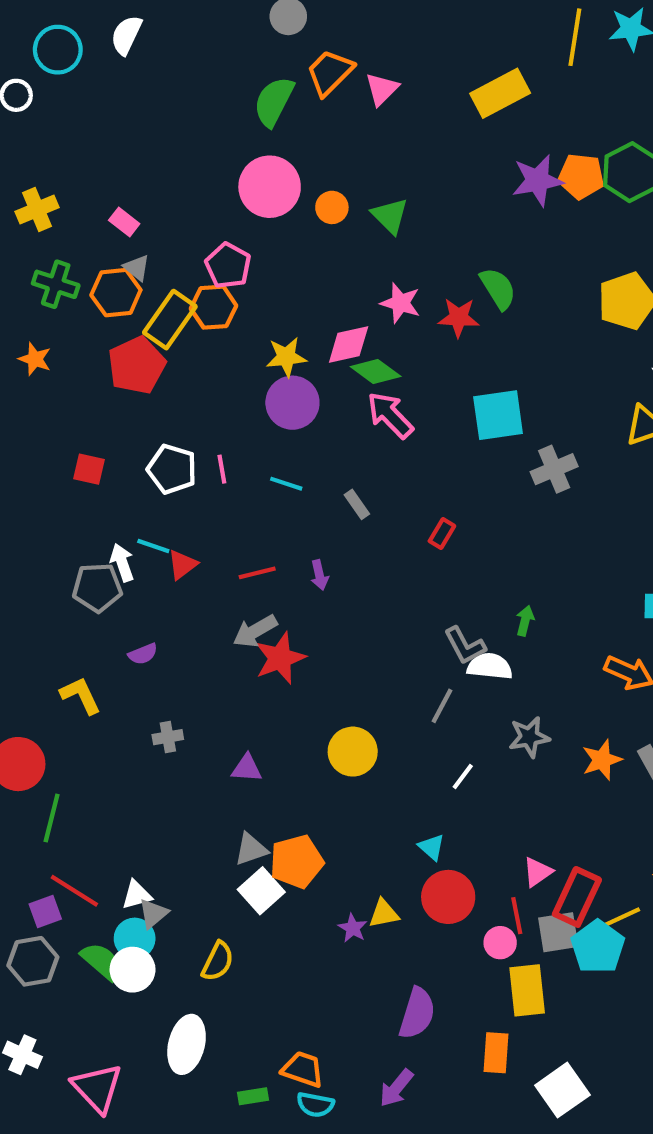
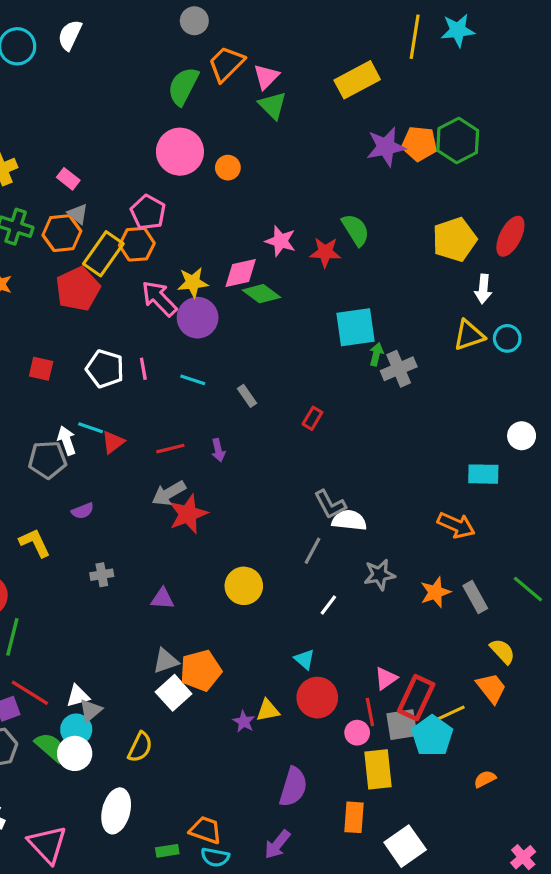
green triangle: (390, 216) -> (273, 105), moved
pink arrow: (390, 415) -> (159, 299), moved
green arrow: (525, 621) -> (376, 354), moved

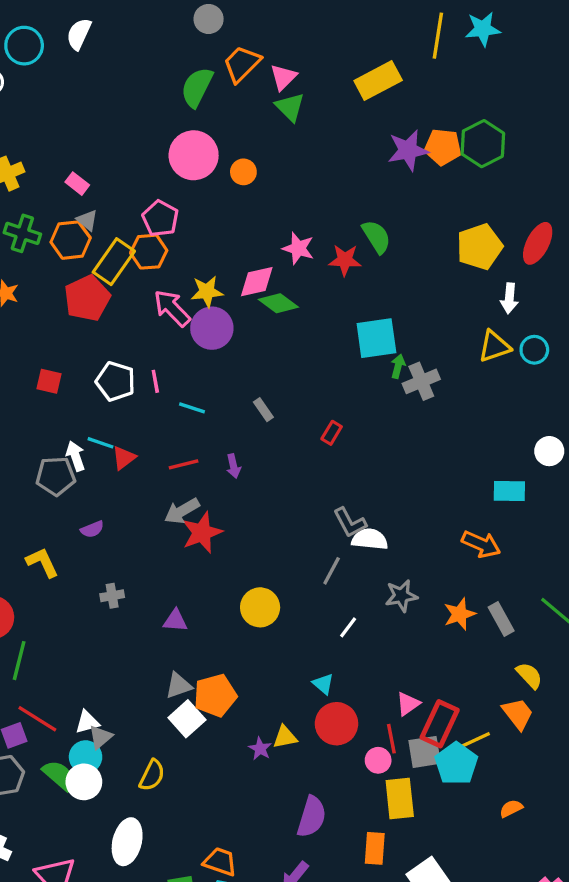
cyan line: (193, 380) -> (192, 408), moved

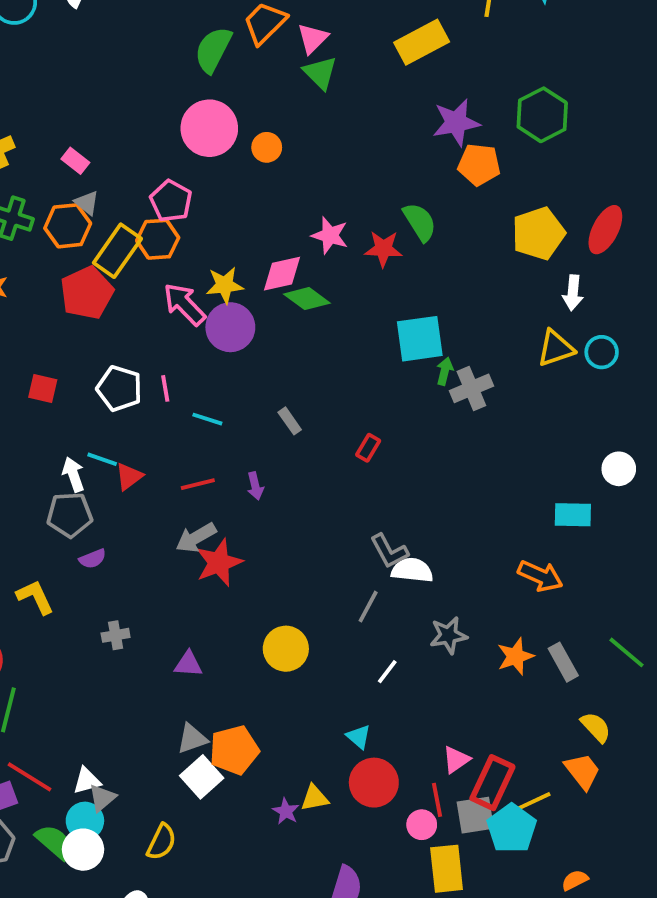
orange pentagon: (443, 147) -> (479, 165), moved
gray pentagon: (56, 476) -> (70, 515), moved

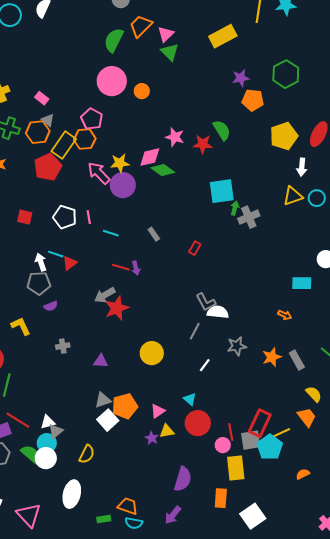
purple star: (456, 122) -> (241, 78), size x0.7
red line: (198, 484) -> (121, 267), moved, turned 30
orange arrow: (540, 576) -> (285, 315), size x0.6
pink triangle: (456, 760) -> (158, 411), moved

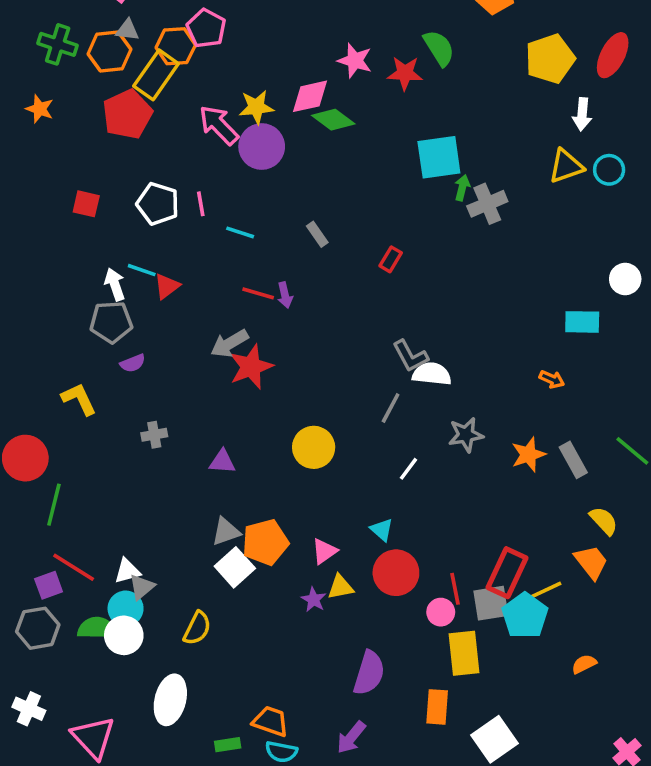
gray triangle: (48, 120) -> (127, 30), turned -32
orange hexagon: (85, 139) -> (176, 46), moved
green semicircle: (31, 454) -> (97, 628), turned -40

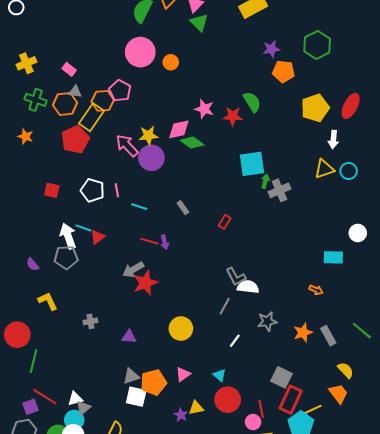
white arrow: (115, 284) -> (68, 236), size x1.4
purple semicircle: (133, 363) -> (33, 264), moved, turned 72
pink triangle: (324, 551) -> (183, 374), moved
white square: (235, 567) -> (136, 397), turned -35
gray square: (491, 603) -> (282, 377), moved, turned 35

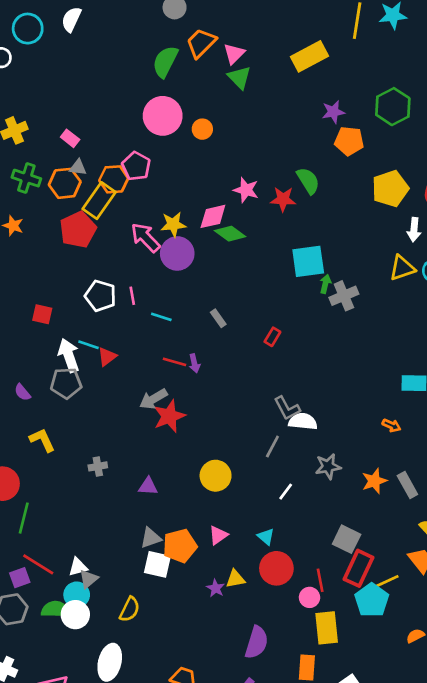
red square: (52, 190) -> (42, 314), moved

